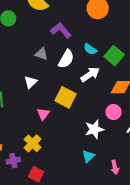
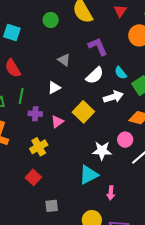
gray triangle: (41, 54) -> (64, 60), moved
cyan triangle: (88, 156) -> (89, 175), size x1.5
purple cross: (13, 161) -> (35, 114), moved

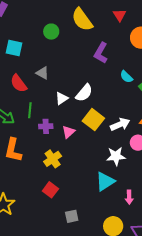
purple L-shape: (98, 46) -> (101, 53), turned -120
gray triangle: (64, 60) -> (42, 73), moved
white semicircle: (95, 75) -> (84, 93), moved
white arrow: (113, 97) -> (120, 124), moved

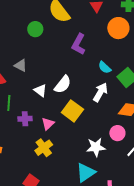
green circle: (51, 32) -> (35, 29), moved
white triangle: (62, 98) -> (40, 90), turned -48
white arrow: (120, 124) -> (100, 92), moved, turned -36
yellow cross: (53, 159) -> (44, 148), moved

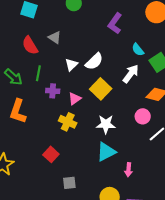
white triangle: (40, 90) -> (71, 65), turned 32
white star: (96, 147) -> (106, 124), moved
yellow cross: (44, 148) -> (68, 122), turned -36

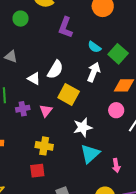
white triangle: (71, 65) -> (34, 79), turned -32
yellow cross: (68, 122) -> (44, 146), moved
red square: (51, 154) -> (37, 171), turned -35

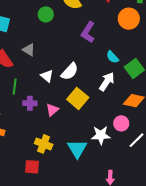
white star: (83, 127) -> (101, 135), moved
cyan triangle: (90, 154) -> (77, 149), moved, turned -30

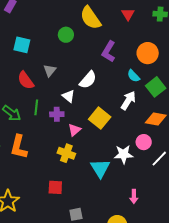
orange circle: (129, 19) -> (148, 53), moved
gray triangle: (29, 50) -> (50, 70), turned 40
white semicircle: (70, 71) -> (88, 80), moved
purple cross: (30, 103) -> (57, 114), moved
yellow cross: (44, 144) -> (66, 153), moved

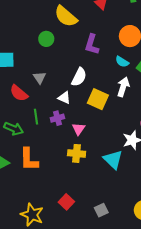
yellow square: (100, 118) -> (98, 99), moved
red square: (55, 187) -> (66, 202), moved, turned -35

